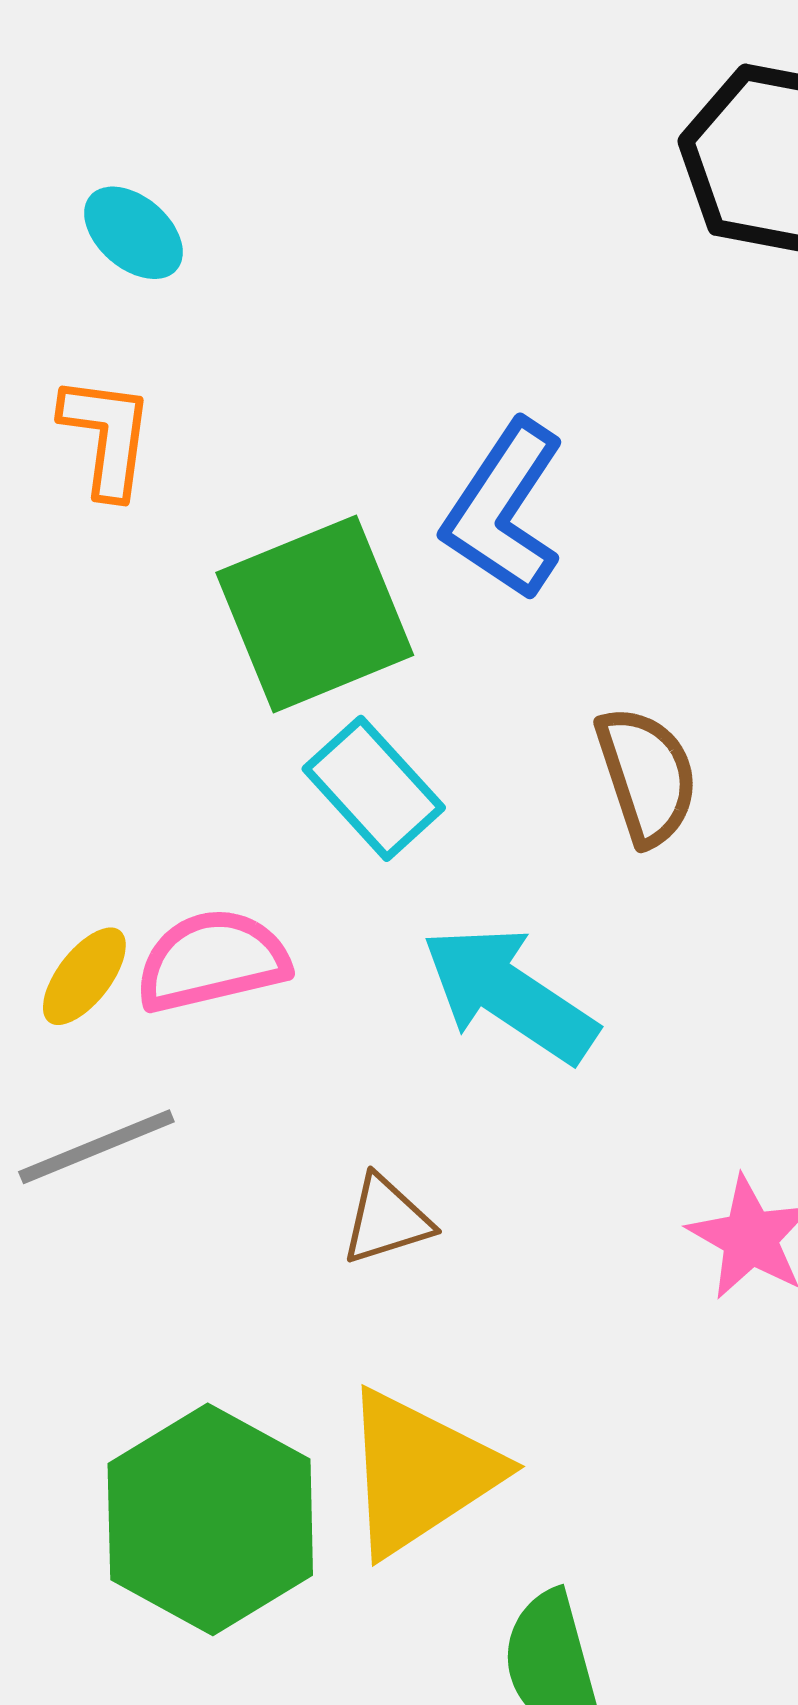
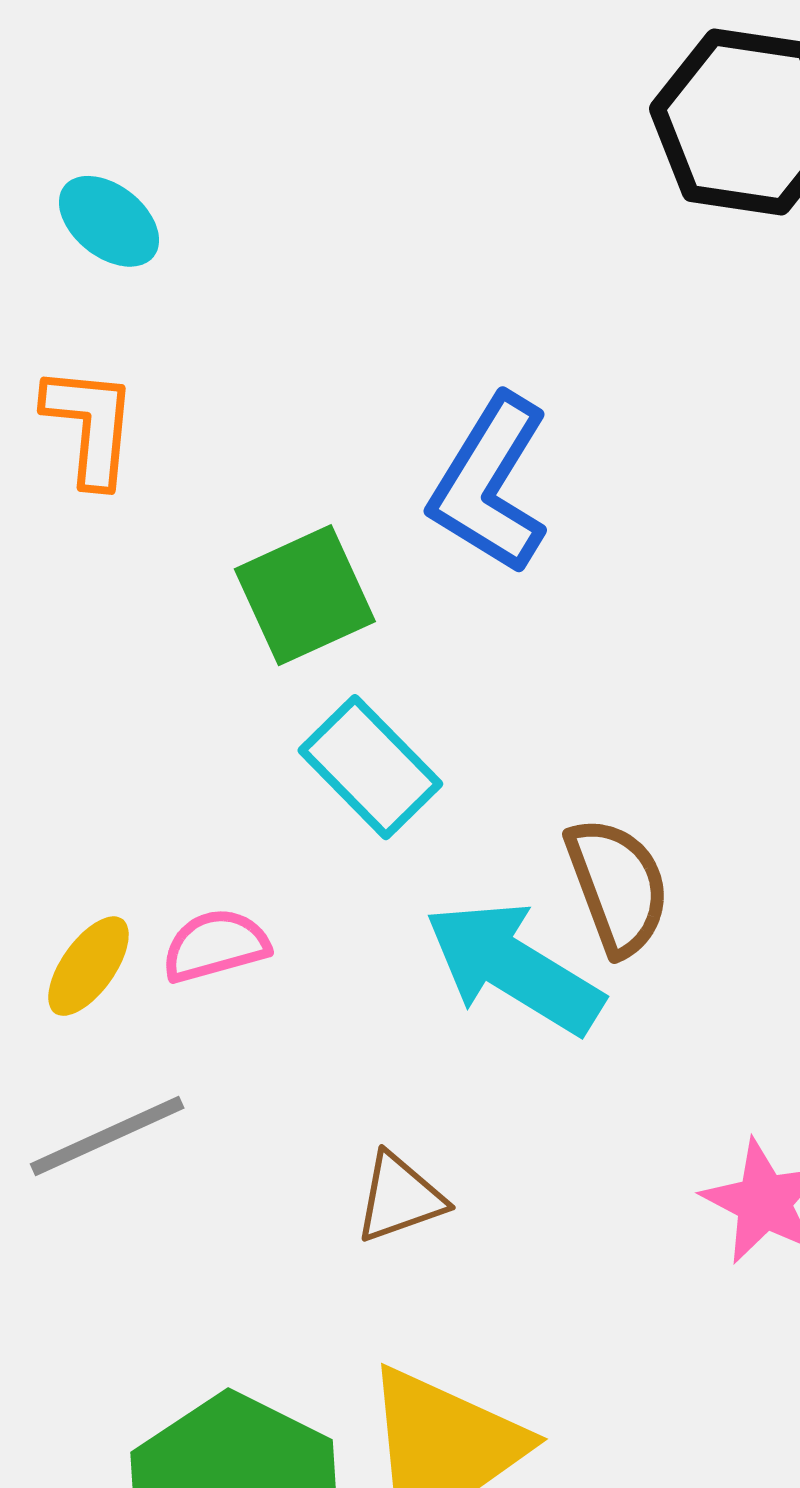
green square: (315, 614) -> (305, 595), size x0.7
brown semicircle: (647, 776) -> (617, 886), moved
pink semicircle: (212, 961) -> (216, 946), size x0.7

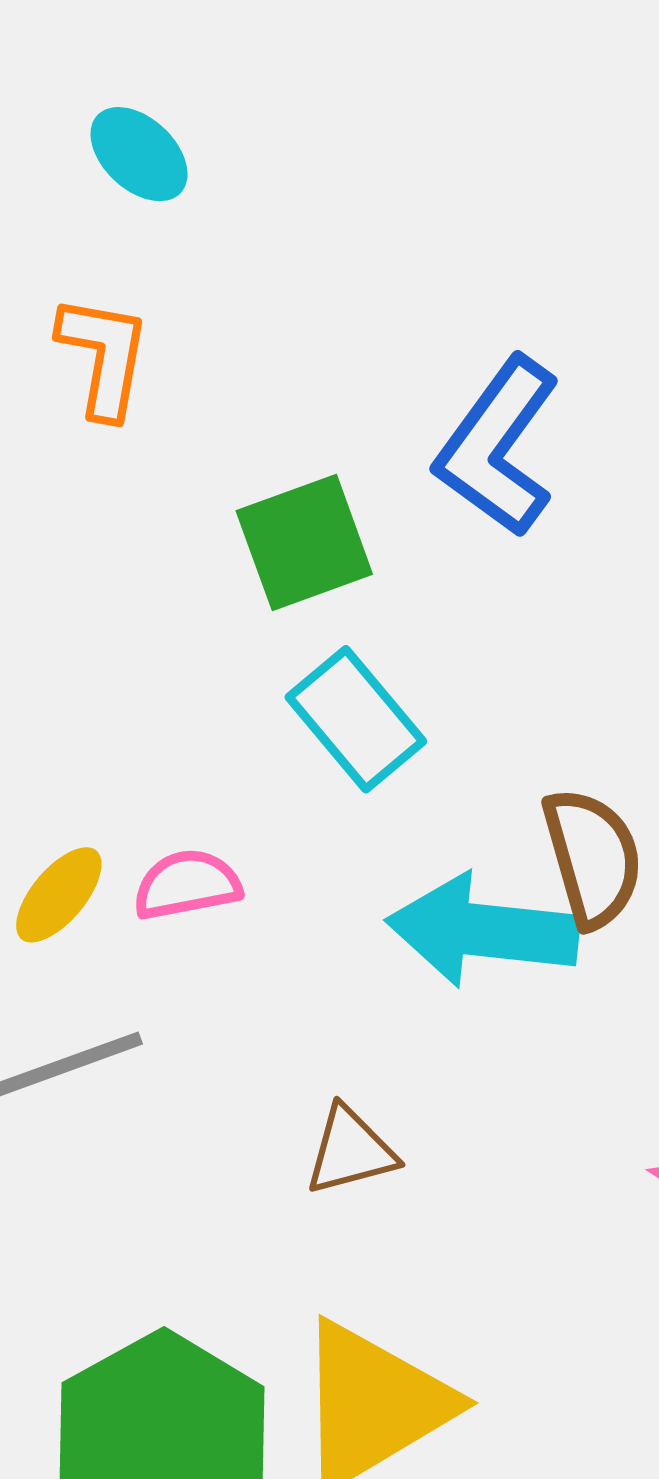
cyan arrow: (514, 968) -> (483, 931), turned -30

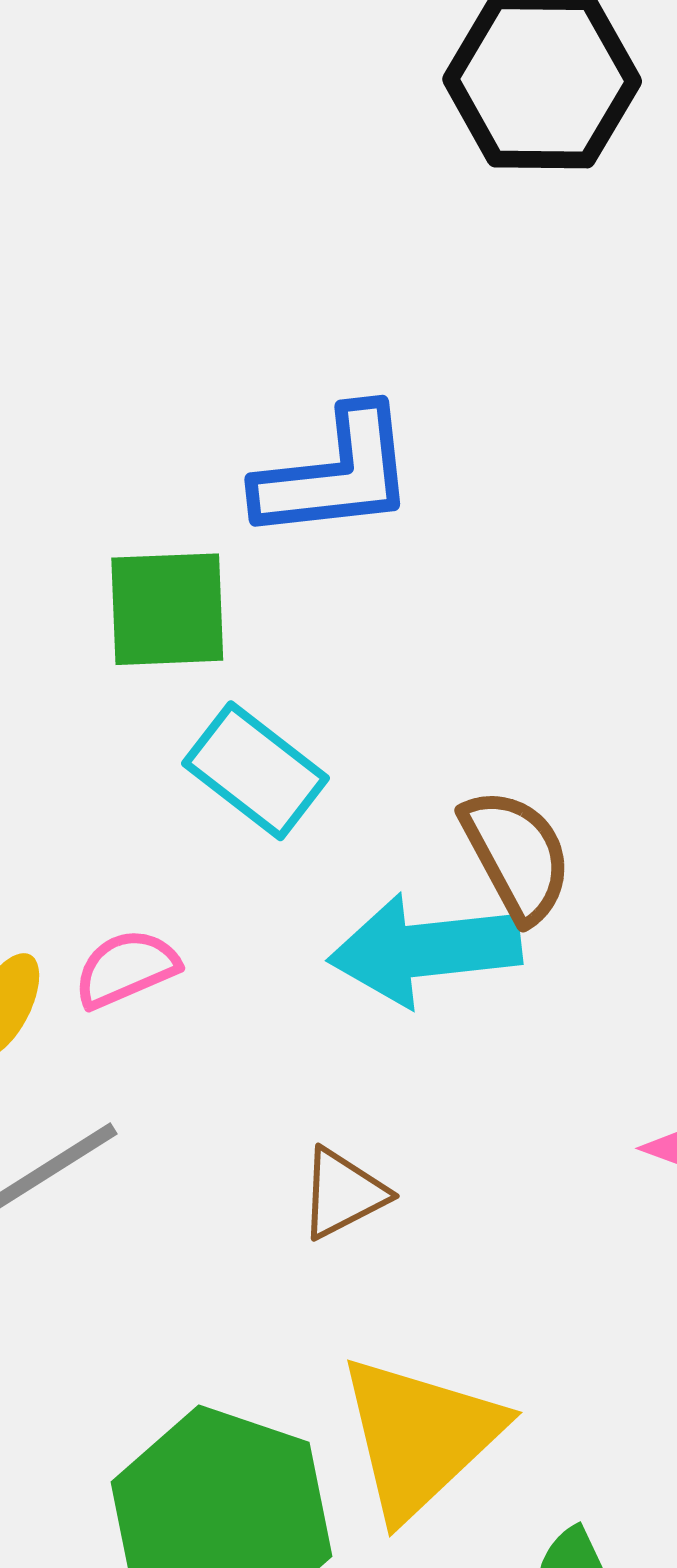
blue L-shape: (498, 447) -> (336, 474), turned -120
green square: (304, 542) -> (167, 609), turned 30

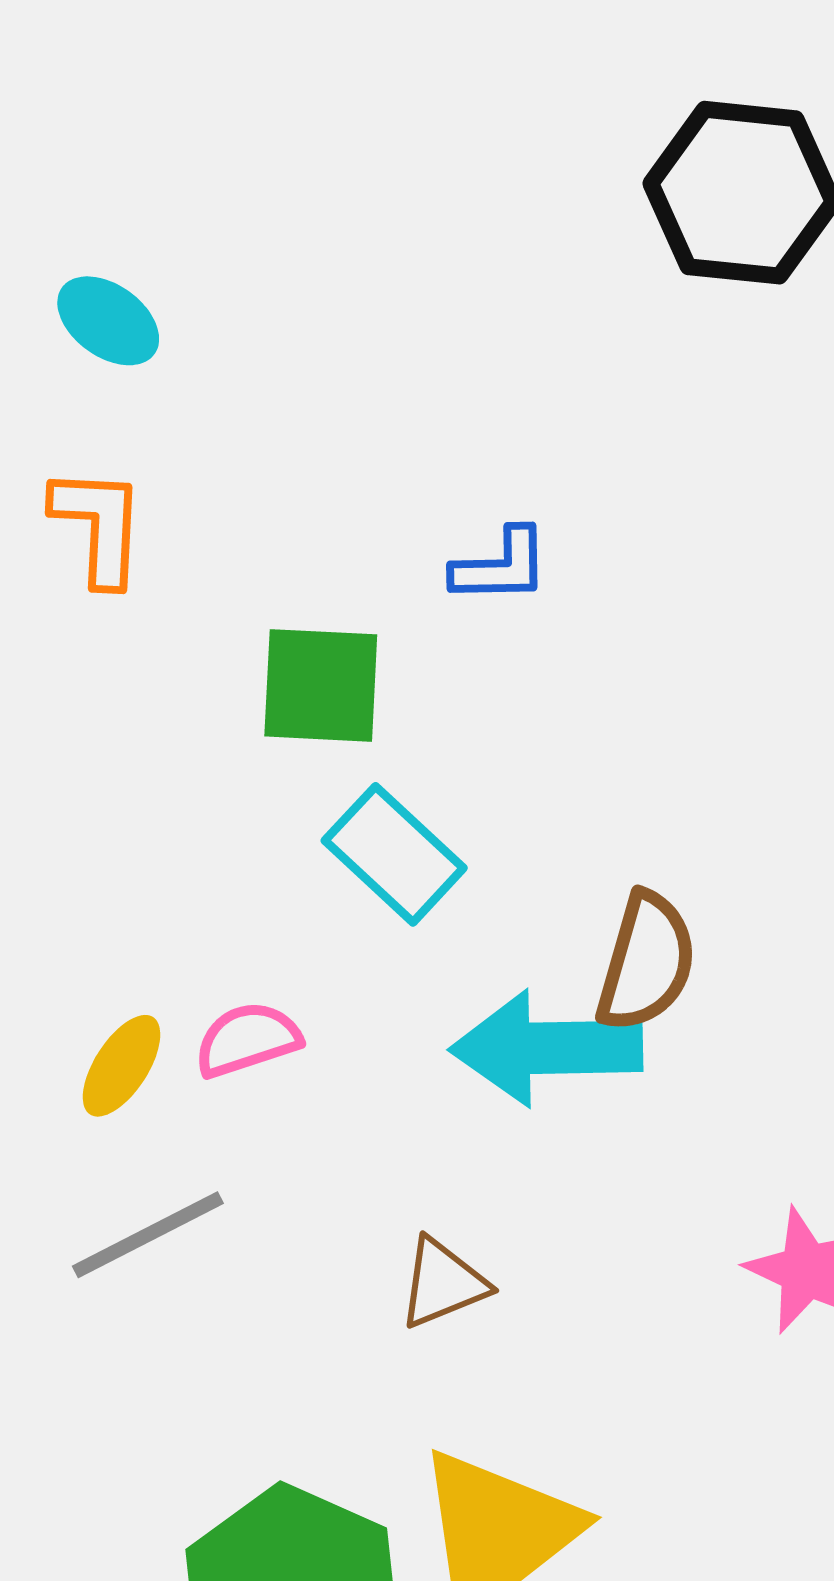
blue L-shape: (336, 474) -> (501, 566), size x0.6
brown semicircle: (516, 855) -> (646, 962), turned 39

